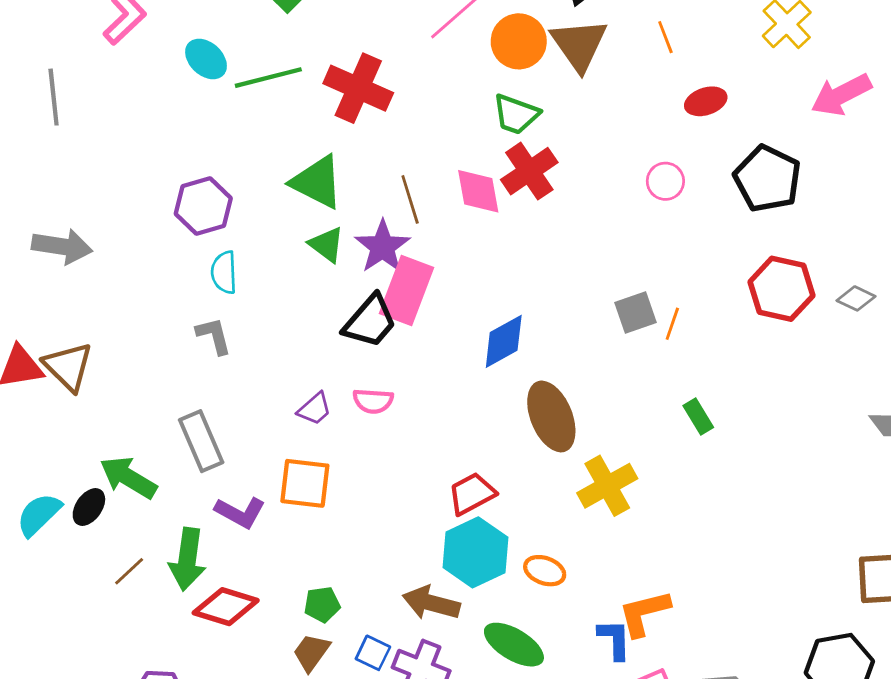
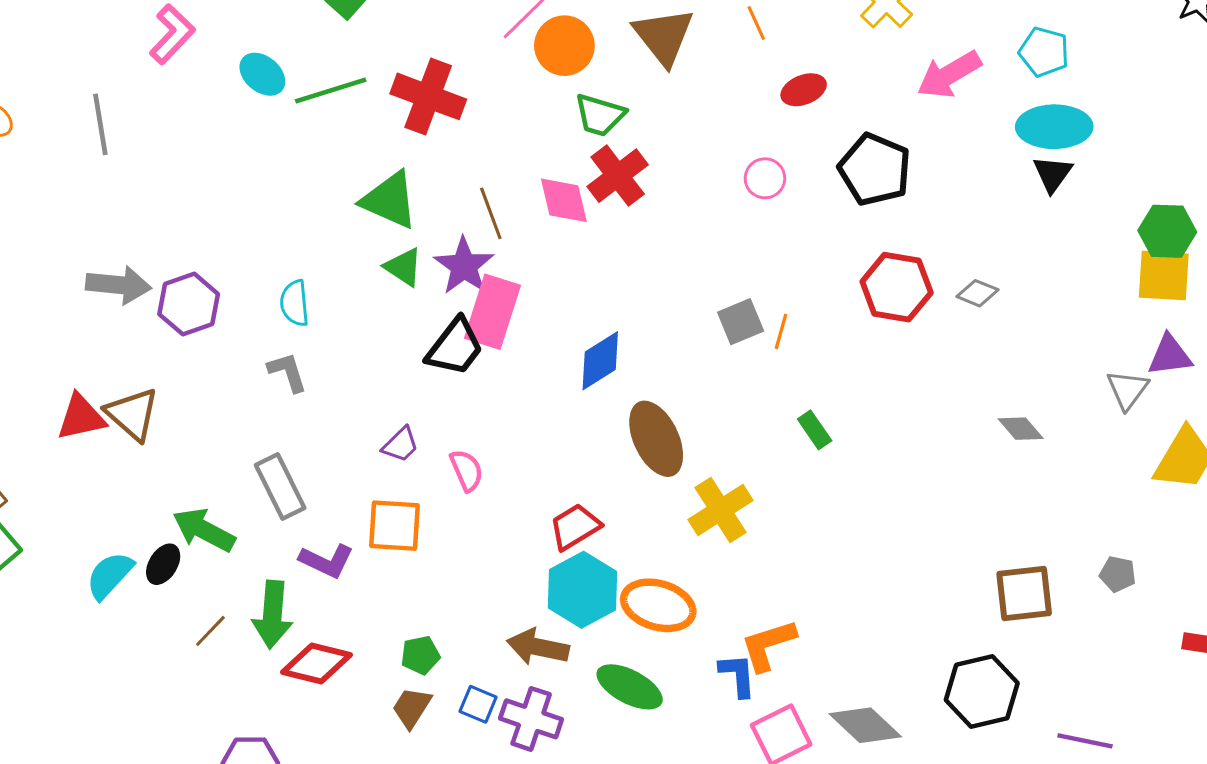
orange circle: (519, 41) -> (564, 46), moved
purple hexagon: (203, 206) -> (189, 304), moved
pink semicircle: (373, 401) -> (467, 470), moved, turned -114
orange ellipse: (545, 571) -> (658, 605), size x1.6

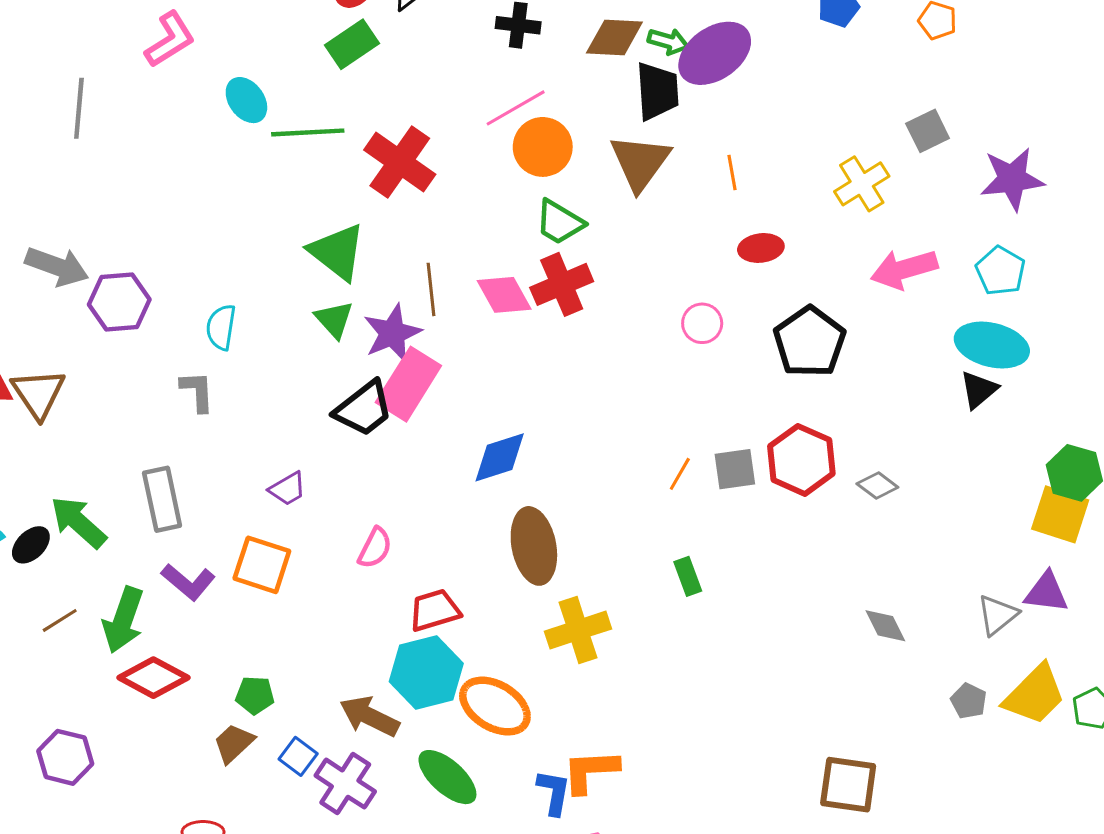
pink diamond: (564, 200) -> (504, 295), turned -30
gray square: (741, 322) -> (735, 469), moved
pink semicircle: (467, 470) -> (375, 548), moved, turned 36
gray pentagon: (1118, 574) -> (969, 701), moved

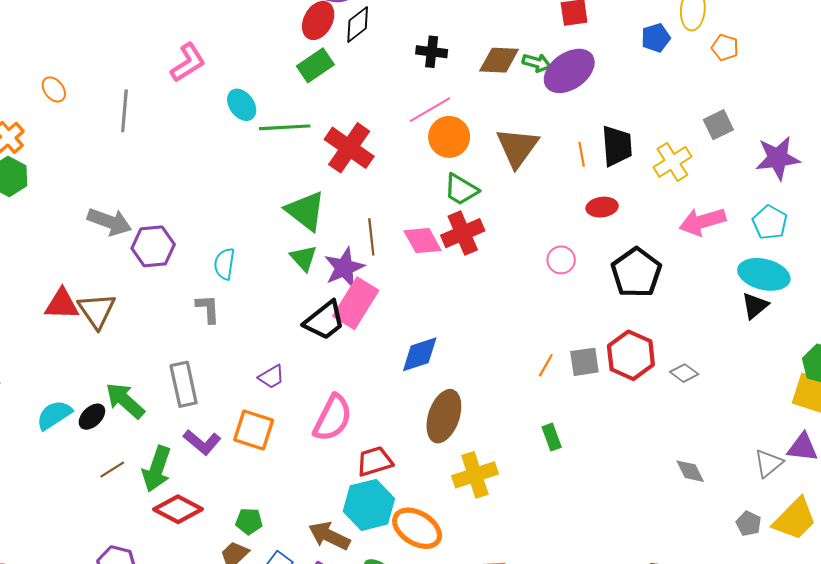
black trapezoid: (657, 91) -> (617, 146), moved
brown ellipse: (534, 546) -> (444, 416), turned 30
pink semicircle: (375, 548) -> (333, 418), size x1.6

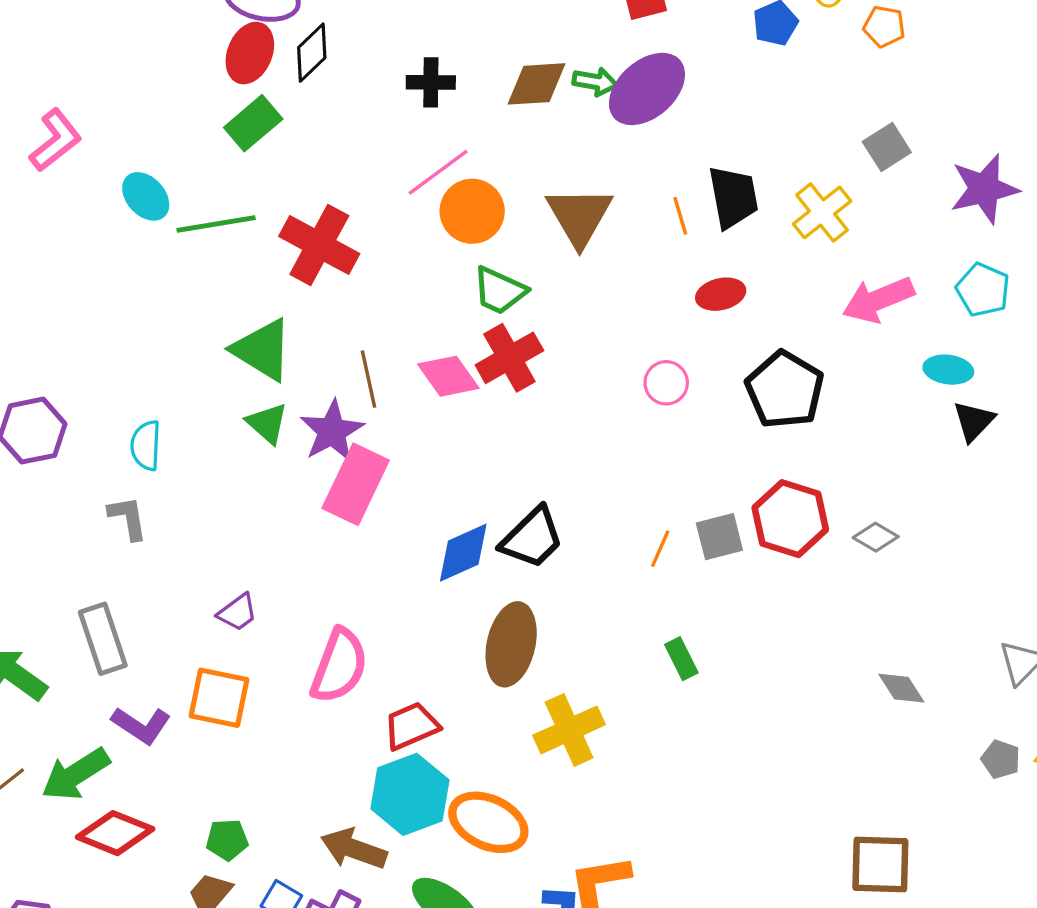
cyan ellipse: (764, 274) -> (948, 370), moved, size x0.6
black trapezoid: (325, 321) -> (532, 538), moved
green arrow: (157, 469) -> (76, 774), turned 45

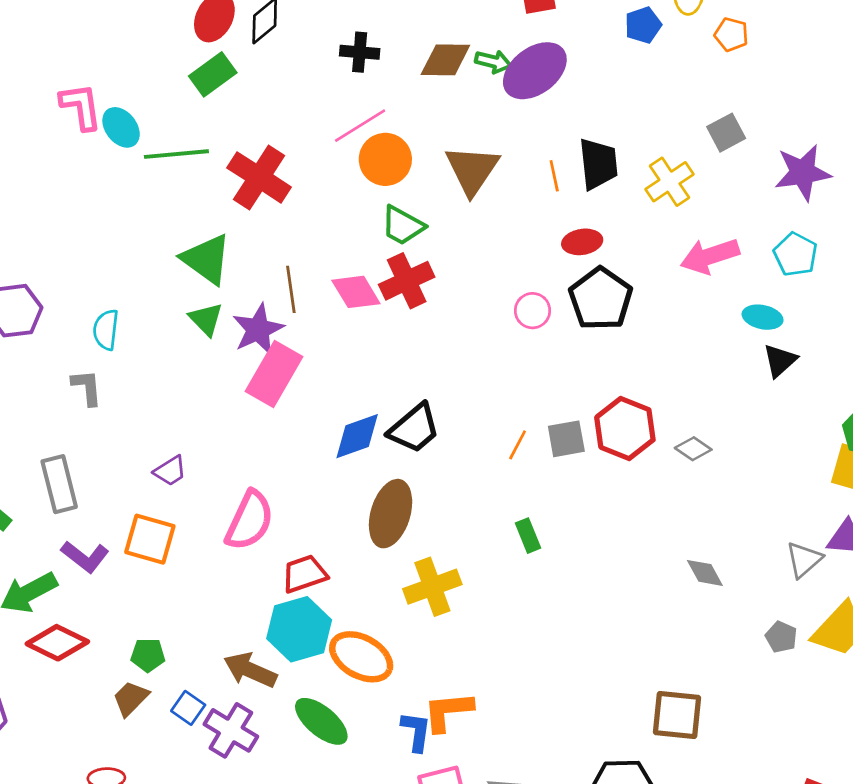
pink L-shape: (55, 140) -> (81, 107), moved, turned -64
black pentagon: (785, 390) -> (601, 299), moved

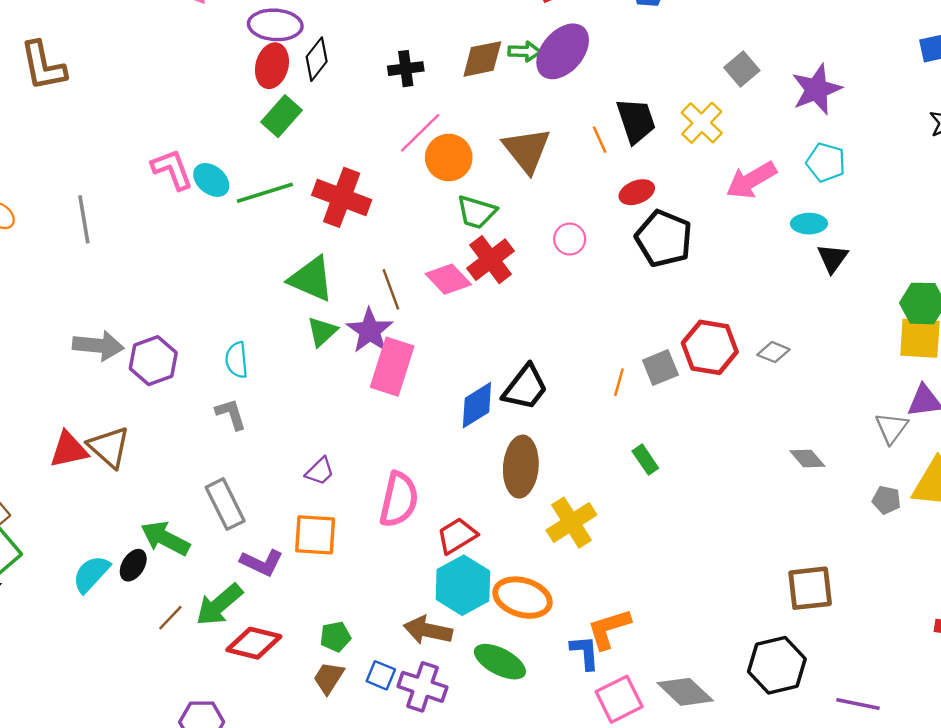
pink circle: (532, 311) -> (570, 239), moved
green triangle: (206, 319) -> (322, 332), turned 44

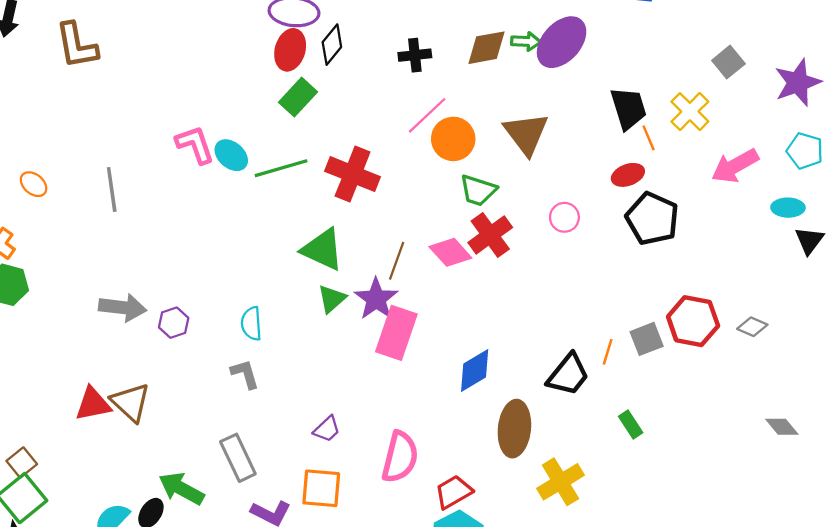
orange line: (600, 140) -> (649, 138), moved
brown line: (391, 289) -> (397, 261), turned 39
purple hexagon: (153, 361) -> (174, 323), size x0.7
black trapezoid: (525, 387) -> (568, 375), moved

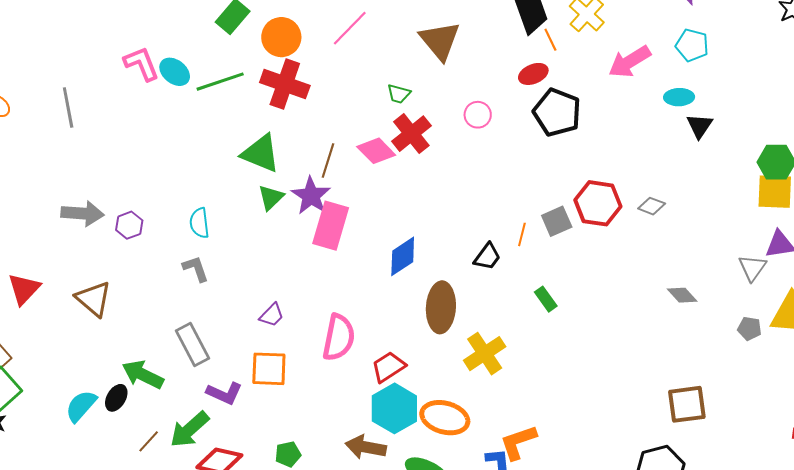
orange circle: (453, 139) -> (281, 37), moved
green trapezoid: (478, 190) -> (399, 94), size x0.7
black trapezoid: (568, 375) -> (487, 257), size x0.7
red triangle: (93, 404) -> (24, 289), moved, turned -33

